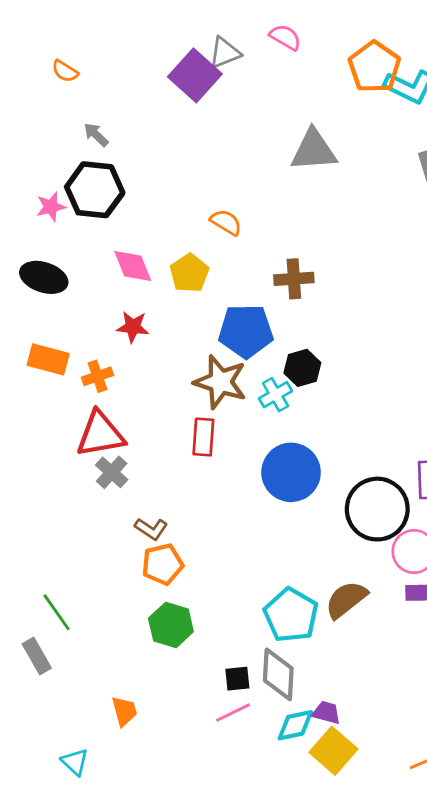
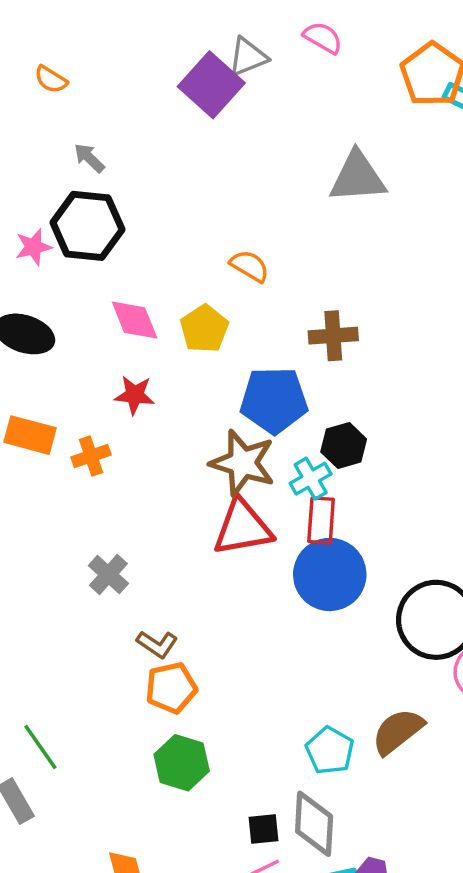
red triangle: (100, 434) -> (243, 527), moved
red rectangle: (203, 437) -> (321, 520), moved
cyan pentagon: (291, 615) -> (330, 751), size x0.7

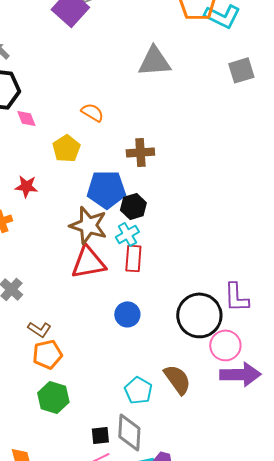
pink diamond: (135, 320) -> (26, 118), moved, size x0.7
black hexagon: (344, 446) -> (133, 206), moved
blue circle: (330, 574) -> (127, 314), moved, size x0.6
brown semicircle: (398, 731) -> (177, 379), turned 92

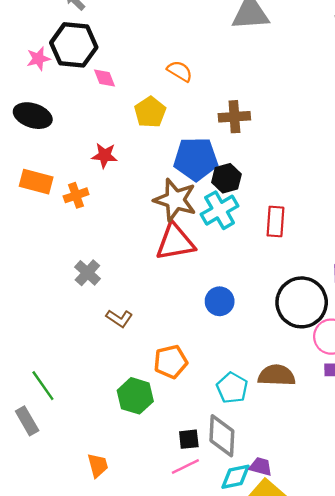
cyan cross: (127, 234) -> (220, 210), size x1.4
red rectangle: (133, 258) -> (275, 222), moved
orange pentagon: (47, 354) -> (171, 362), moved
brown semicircle: (177, 379) -> (277, 375), turned -52

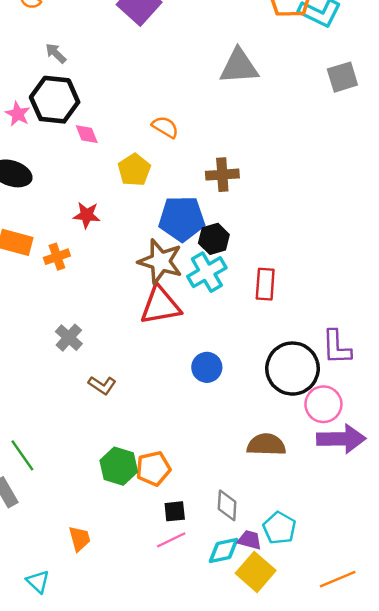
pink star: (38, 59) -> (18, 114), turned -30
orange pentagon: (171, 362) -> (153, 468), moved
cyan pentagon: (232, 388) -> (279, 528), moved
gray diamond: (222, 436) -> (227, 505), moved, size x0.7

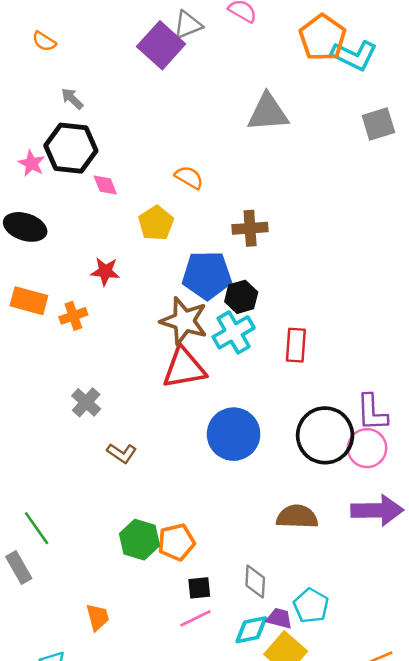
blue circle: (207, 367) -> (234, 434), size x1.6
pink circle: (323, 404) -> (367, 448), moved

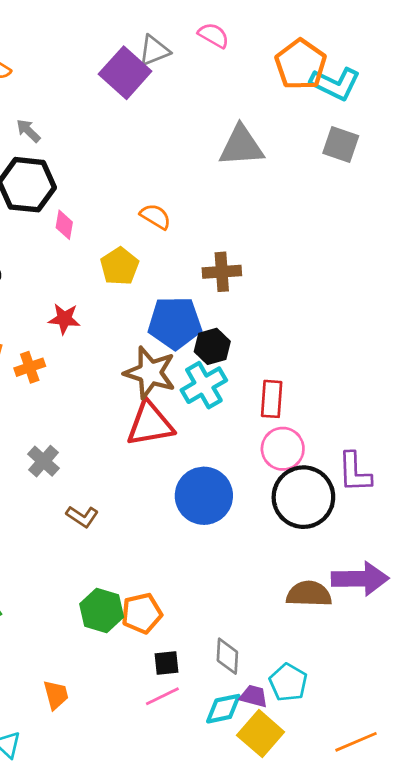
gray square: (378, 124) -> (341, 145), moved, turned 36
pink diamond: (105, 185) -> (64, 225), turned 32
pink circle: (367, 448) -> (283, 449), moved
brown semicircle: (297, 517) -> (309, 594), moved

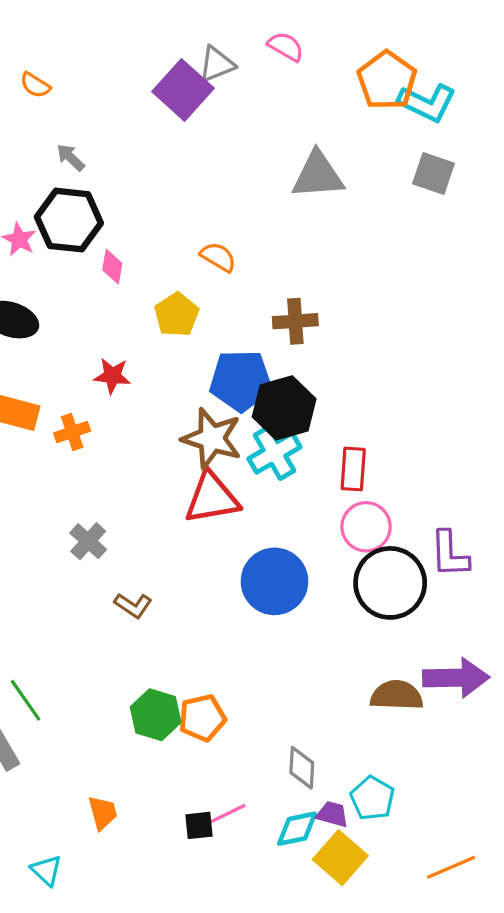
black hexagon: (212, 346) -> (284, 408), size x1.5
black square: (167, 663) -> (199, 825), moved

